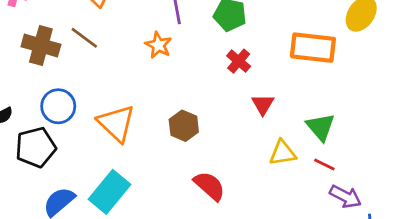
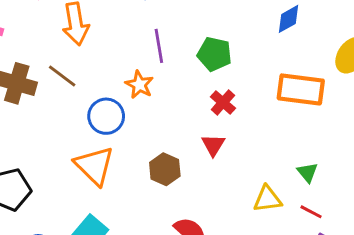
red triangle: (263, 104) -> (213, 145), moved
blue circle: (58, 106) -> (106, 116), moved
green triangle: (321, 127) -> (308, 172), size x0.7

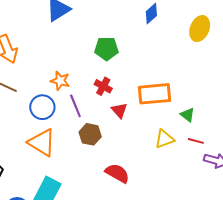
purple line: (159, 46) -> (75, 106), moved
orange rectangle: (301, 89) -> (155, 94), moved
red cross: (223, 102) -> (103, 86), moved

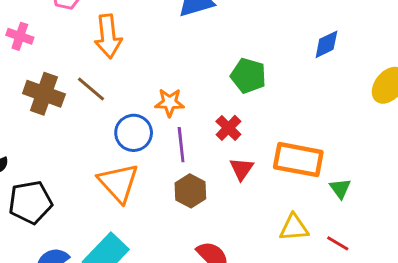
orange star: (60, 81) -> (170, 103), turned -30
green triangle: (188, 115) -> (340, 188), moved

